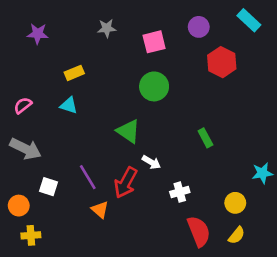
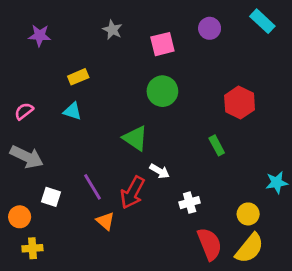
gray star: (107, 28) -> (112, 30), turned 30
red hexagon: (222, 62) -> (240, 103), moved
yellow semicircle: (237, 235) -> (250, 248), size x1.6

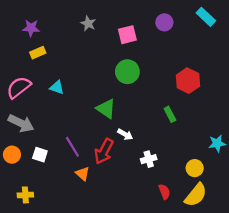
yellow rectangle: (78, 77) -> (38, 53), moved
pink semicircle: (24, 111) -> (19, 87), size x1.6
orange circle: (20, 217) -> (12, 155), moved
red semicircle: (210, 244) -> (164, 192), size x0.6

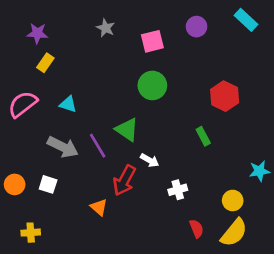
yellow rectangle: (38, 53) -> (45, 63), turned -32
gray arrow: (21, 123) -> (63, 147), moved
purple line: (72, 147) -> (98, 146), moved

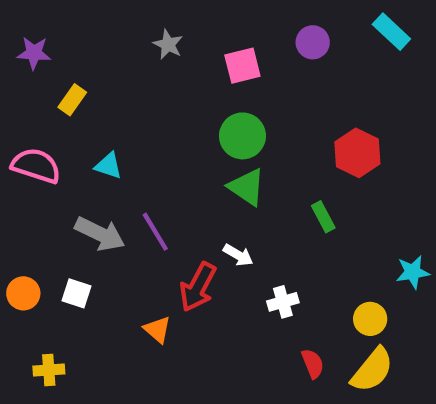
purple star: (37, 33) -> (34, 53), moved
pink semicircle: (23, 104) -> (36, 166), turned 56
green triangle: (127, 130) -> (247, 187), moved

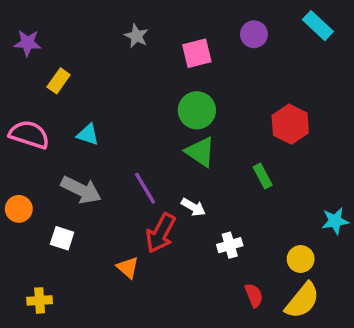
purple line: (155, 232) -> (145, 188), moved
orange circle: (23, 293) -> (19, 209), moved

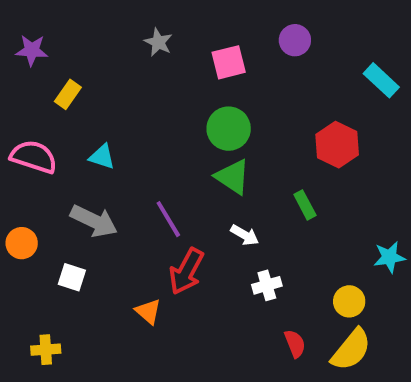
cyan rectangle: (318, 26) -> (381, 80), moved
white arrow: (193, 207) -> (245, 235), moved

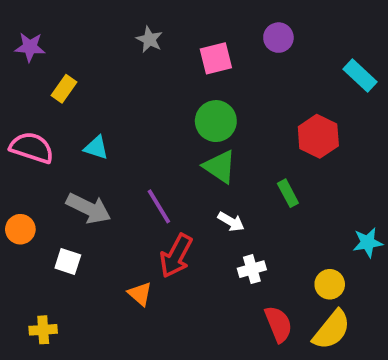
red semicircle: (295, 344) -> (278, 324), size x1.4

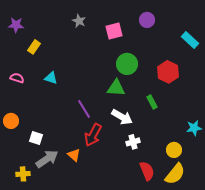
green circle: (216, 121) -> (127, 64), moved
pink semicircle: (32, 148) -> (17, 78), size x0.6
green triangle: (220, 167) -> (116, 88), turned -30
gray arrow: (89, 208) -> (47, 159), moved, turned -60
white arrow: (231, 222) -> (122, 117), size x1.5

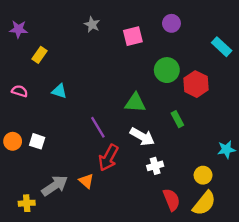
green circle: (127, 64) -> (167, 70), moved
white square: (36, 138) -> (37, 141), moved

